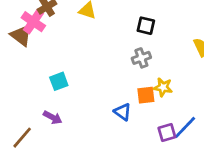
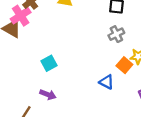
pink cross: (33, 22) -> (21, 16), turned 30
orange square: (146, 95) -> (124, 65), turned -35

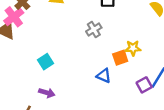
gray cross: (116, 34) -> (94, 29), moved
orange square: (124, 65) -> (120, 58), turned 35

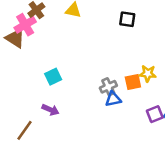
gray cross: (94, 29) -> (108, 87), moved
blue triangle: (104, 76) -> (113, 99), turned -42

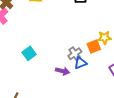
purple arrow: (50, 110) -> (62, 71), moved

